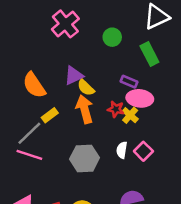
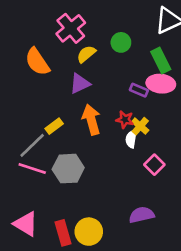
orange semicircle: (34, 85) -> (37, 62), moved
yellow semicircle: (86, 88) -> (86, 54), moved, turned 96
pink ellipse: (140, 98) -> (161, 84), moved
white semicircle: (122, 150) -> (131, 139), moved
gray hexagon: (85, 158) -> (68, 169), moved

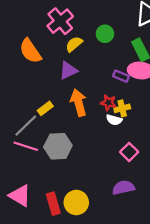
yellow cross: (140, 126) -> (122, 108), turned 35
white semicircle: (131, 139) -> (114, 120), turned -84
pink square: (154, 165) -> (129, 152), moved

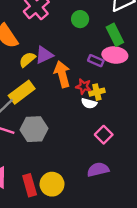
yellow semicircle: (74, 44) -> (27, 60), moved
orange arrow: (79, 103) -> (62, 74), moved
yellow rectangle: (45, 108) -> (22, 92), size x1.6

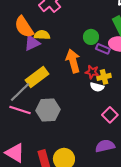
green circle: (80, 19) -> (91, 37), moved
purple triangle: (44, 55) -> (32, 43), moved
yellow semicircle: (27, 60) -> (42, 35), moved, turned 42

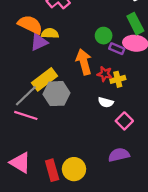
orange semicircle: (24, 27) -> (30, 25), turned 150
white semicircle: (97, 87) -> (106, 102), moved
gray hexagon: (48, 110) -> (56, 94), moved

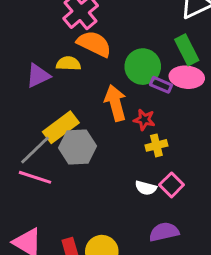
orange semicircle: (30, 25) -> (94, 44), moved
green circle: (104, 36) -> (143, 67), size x1.5
purple triangle: (39, 42) -> (38, 76), moved
yellow cross: (118, 79) -> (156, 145), moved
white semicircle: (106, 102) -> (146, 188), moved

